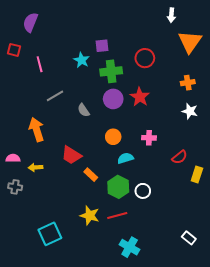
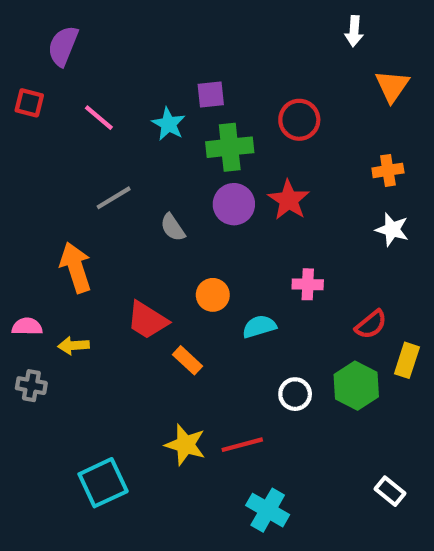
orange triangle: (190, 42) -> (392, 86), size x0.7
pink line: (40, 64) -> (99, 118), moved, turned -35
orange circle: (113, 137) -> (213, 295), moved
green hexagon: (118, 187) -> (356, 386), moved

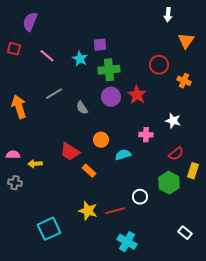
red circle: (299, 120) -> (159, 65), moved
orange cross: (388, 170) -> (184, 81), turned 32
white star: (392, 229) -> (173, 121), moved
orange arrow: (76, 267) -> (19, 107), moved
white circle: (295, 394) -> (140, 197), moved

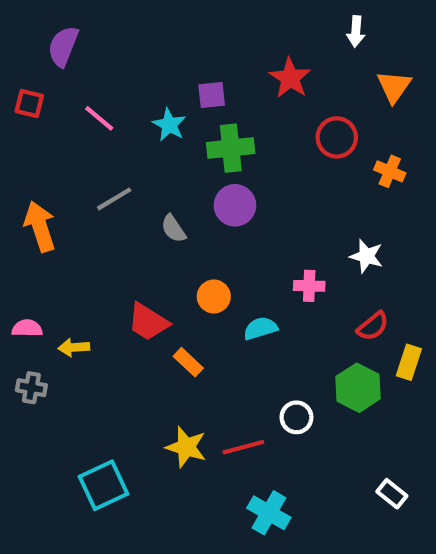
red star: (137, 95) -> (290, 78), moved

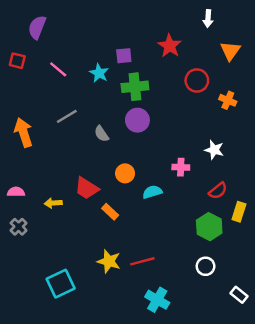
yellow arrow: (74, 347) -> (53, 203), moved
gray cross: (31, 388) -> (19, 227), turned 35
white circle: (296, 417) -> (206, 266), moved
white rectangle: (392, 494) -> (239, 295), moved

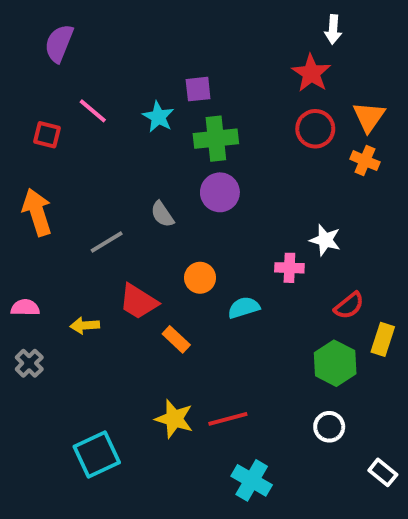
red star: (170, 46) -> (311, 73), moved
orange triangle: (230, 51) -> (369, 117), moved
red square: (17, 61) -> (47, 135), moved
gray line: (67, 116) -> (107, 242), moved
white star: (214, 150) -> (325, 240), moved

